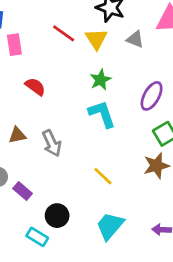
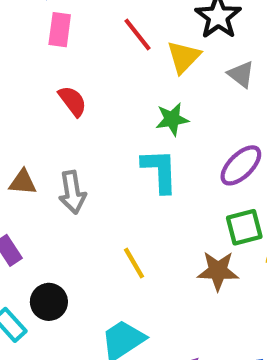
brown triangle: (17, 135) -> (23, 182), moved

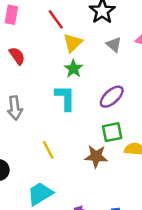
yellow triangle: (184, 57) -> (73, 43), moved
green star: (172, 119) -> (74, 69), turned -30

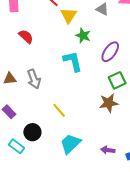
green star: (74, 69) -> (83, 36), moved
yellow line: (48, 150) -> (59, 110), moved

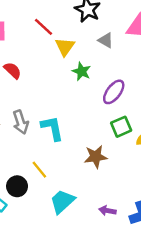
cyan L-shape: (73, 61) -> (52, 128), moved
brown star: (109, 103) -> (96, 157), moved
yellow line: (59, 110) -> (39, 170), moved

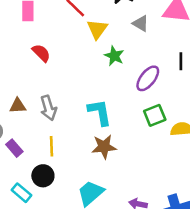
cyan L-shape: (52, 128) -> (100, 112), moved
brown star: (96, 157) -> (104, 147), moved
yellow line: (39, 170) -> (52, 146), moved, turned 36

